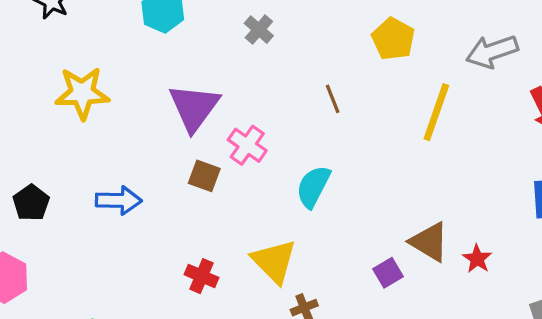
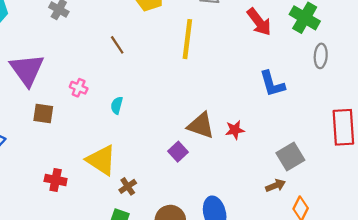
pink cross: (247, 145) -> (79, 88), moved, size x0.7
cyan semicircle: (313, 187) -> (117, 105), size x0.6
red star: (477, 259) -> (235, 130), turned -30

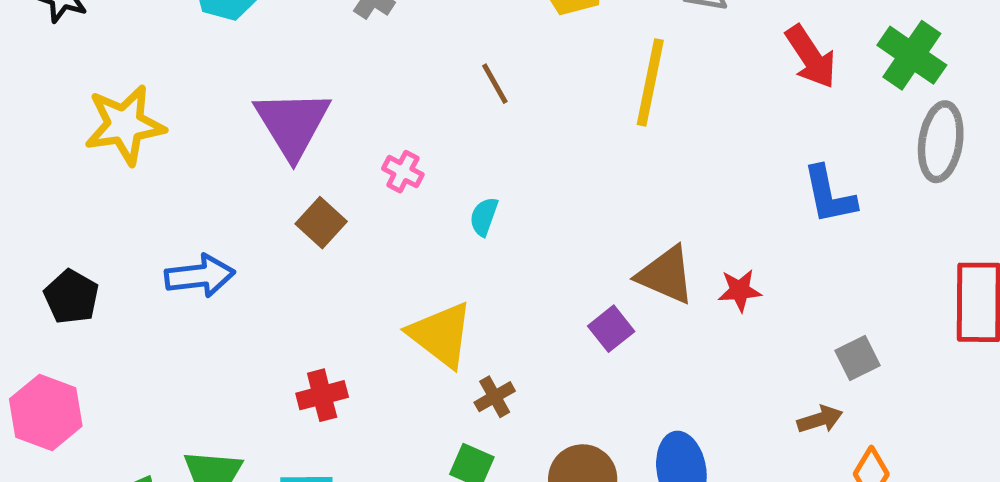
gray ellipse: (321, 56) -> (941, 142), size x1.4
brown square: (43, 114) -> (321, 223), turned 30
gray square: (290, 157) -> (857, 358), size x0.7
red cross: (56, 180) -> (322, 395), moved, turned -30

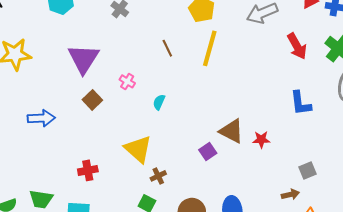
yellow line: (650, 82) -> (210, 48), moved

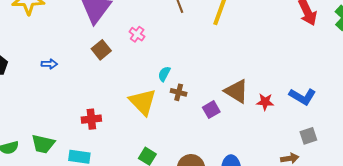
cyan semicircle: (159, 102) -> (164, 74), moved
blue L-shape: (301, 103) -> (302, 97), moved, turned -56
blue arrow: (41, 118) -> (49, 64), size x0.6
brown cross: (158, 176) -> (179, 92), moved, turned 35

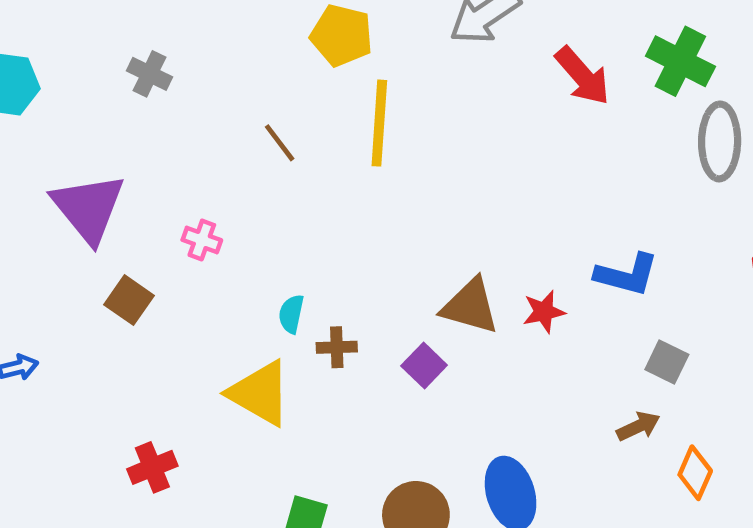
gray square: (308, 136) -> (667, 362), turned -30

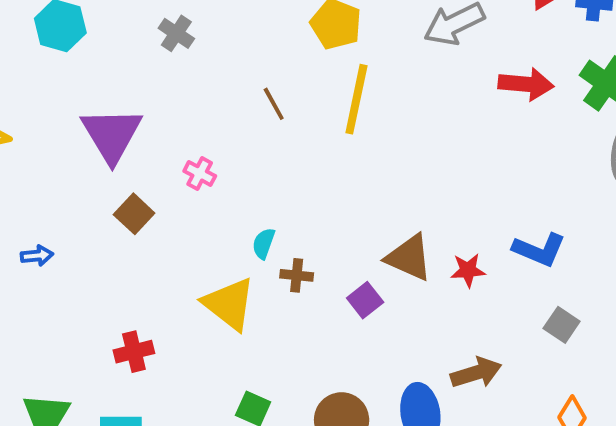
red arrow: (583, 76) -> (526, 84), turned -52
brown arrow: (638, 426) -> (476, 373), moved, size x1.4

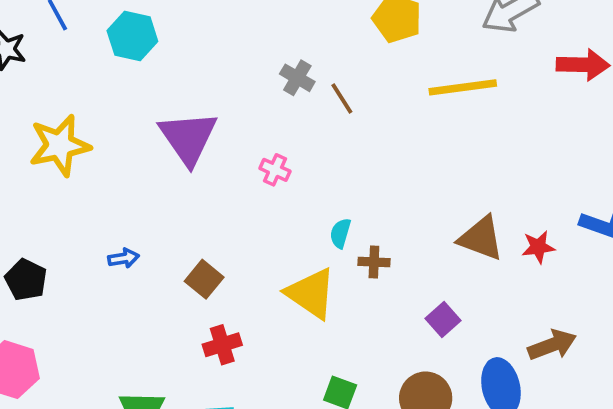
gray cross: (176, 33) -> (297, 78), moved
yellow line: (356, 99) -> (463, 87), moved, turned 74
brown square: (134, 214) -> (204, 279), moved
purple square: (365, 300) -> (443, 320), moved

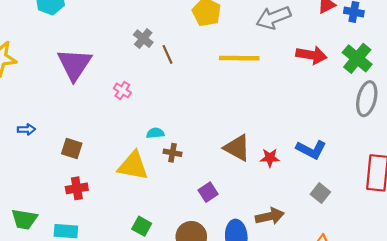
cyan semicircle: (340, 233) -> (155, 133), turned 60
brown square: (204, 279) -> (72, 148), turned -30
yellow triangle: (311, 293) -> (133, 166), turned -32

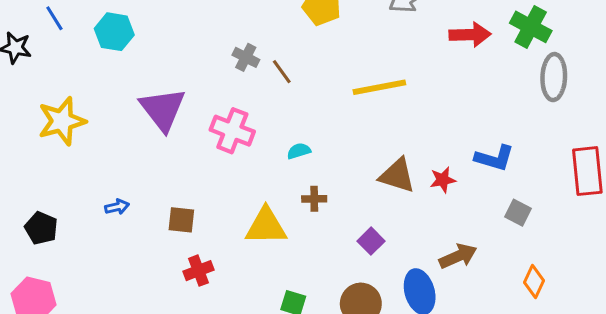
yellow line: (239, 58) -> (379, 87), moved
pink cross: (122, 90) -> (232, 131), size x1.8
cyan semicircle: (155, 133) -> (299, 151), moved

